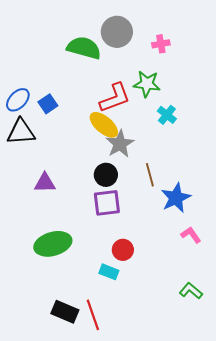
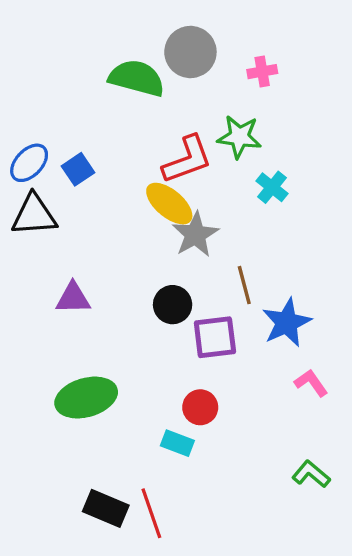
black circle: (106, 175) -> (173, 305), moved
purple square: (107, 203) -> (215, 337), moved

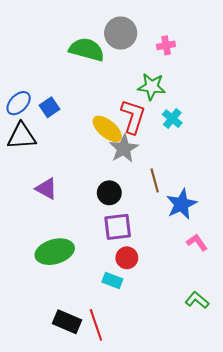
red L-shape: (187, 160) -> (133, 117), moved, turned -52
purple triangle: (73, 298) -> (46, 189), turned 30
purple square: (215, 337) -> (118, 227), moved

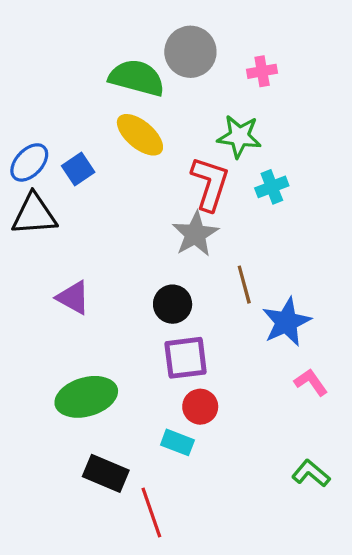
cyan cross: (172, 119) -> (272, 187), turned 30
yellow ellipse: (107, 129) -> (140, 135), moved
black rectangle: (67, 322) -> (106, 473), moved

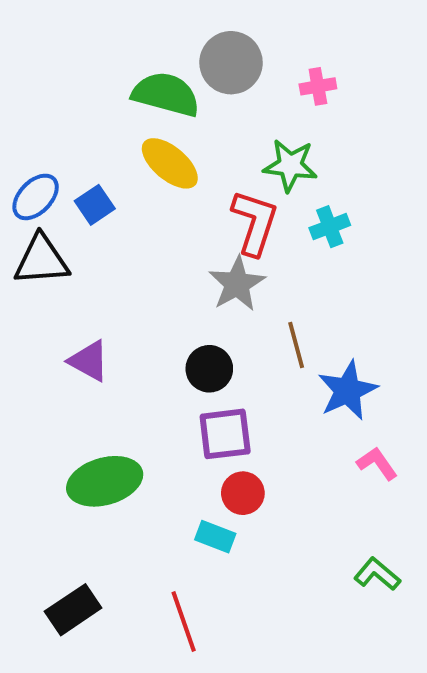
black rectangle: (106, 473) -> (73, 610), moved, turned -57

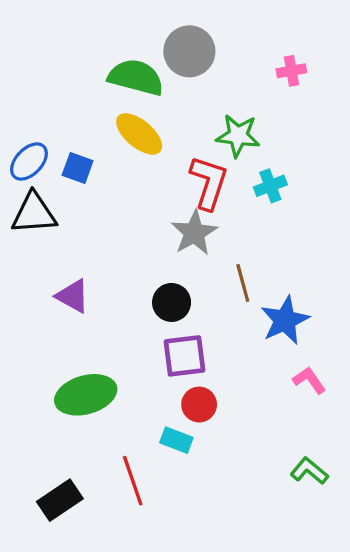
pink cross: (318, 86) -> (291, 71), moved
blue square: (95, 205) -> (78, 168), turned -36
red line: (184, 621) -> (133, 481), moved

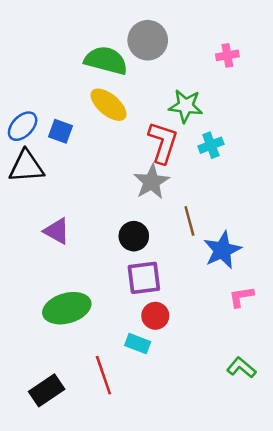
pink L-shape: (309, 380) -> (241, 297), turned -64

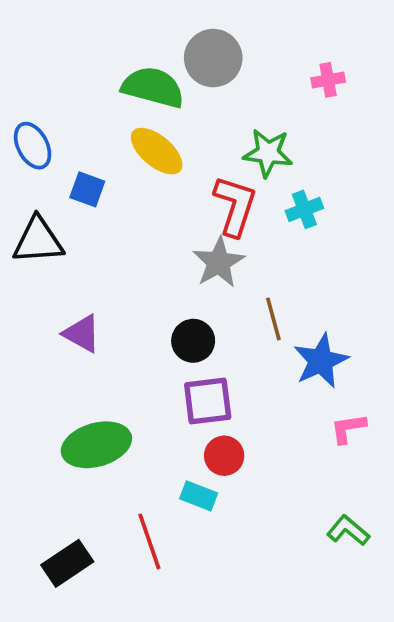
blue ellipse: (23, 126) -> (33, 146), moved, turned -72

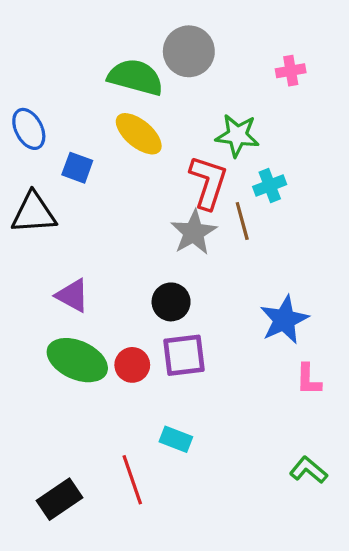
brown line: (273, 319) -> (242, 221), moved
pink L-shape: (348, 428) -> (308, 380), turned -80
green ellipse: (96, 445) -> (77, 360), moved, turned 40
red circle: (224, 456) -> (132, 365), moved

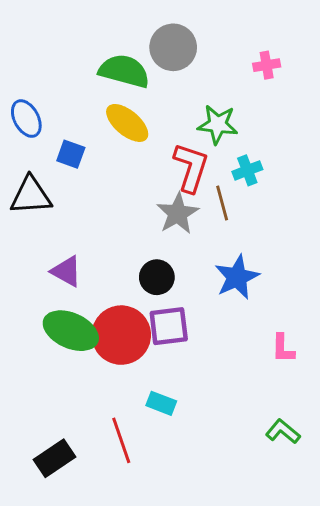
blue star: (284, 320) -> (237, 277), moved
red circle: (132, 365) -> (121, 335), size x1.8

